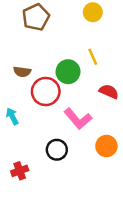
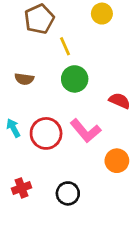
yellow line: (93, 57) -> (65, 46), moved
red circle: (46, 91) -> (46, 133), moved
black circle: (57, 150) -> (68, 193), moved

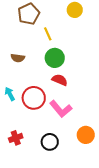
red semicircle: (120, 101) -> (60, 80), moved
pink L-shape: (86, 131) -> (61, 109), moved
orange circle: (117, 161) -> (86, 135), moved

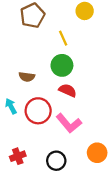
yellow line: (48, 34) -> (63, 38), moved
brown semicircle: (18, 58) -> (27, 77), moved

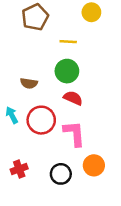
yellow line: (63, 38) -> (68, 42), turned -63
pink L-shape: (69, 123) -> (74, 134), turned -145
orange circle: (97, 153) -> (94, 165), moved

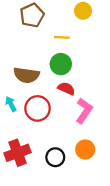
brown semicircle: (29, 83) -> (26, 75), size x1.6
pink L-shape: (74, 134) -> (84, 111), moved, turned 40
red cross: (19, 169) -> (18, 153), size x1.6

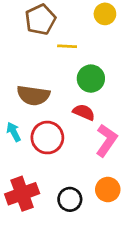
yellow line: (62, 37) -> (67, 46), moved
green circle: (61, 64) -> (91, 79), moved

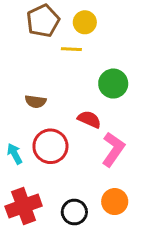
yellow circle: (105, 14) -> (85, 22), moved
green circle: (91, 79) -> (113, 84), moved
brown semicircle: (33, 95) -> (36, 101), size x0.6
cyan arrow: (14, 132) -> (15, 154), moved

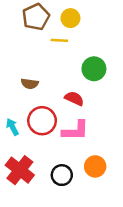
pink L-shape: (113, 149) -> (75, 131), moved, turned 56
red cross: (24, 206) -> (20, 170), turned -32

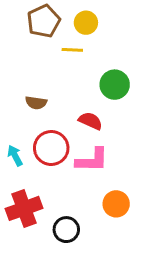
red cross: (20, 170) -> (24, 208), turned 32
black circle: (62, 175) -> (66, 230), moved

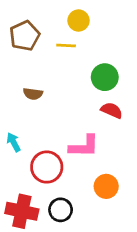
brown pentagon: (44, 21) -> (25, 36), moved
red semicircle: (90, 121) -> (112, 110), moved
red circle: (51, 148) -> (47, 167), moved
red cross: (24, 208) -> (22, 211), moved, turned 32

